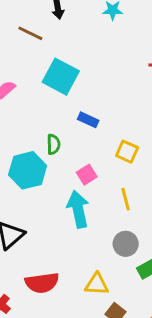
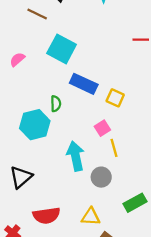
blue rectangle: (88, 120) -> (84, 84), size x1.6
yellow square: (127, 152) -> (115, 98), moved
pink square: (87, 175) -> (102, 128), moved
gray circle: (126, 244) -> (101, 177), moved

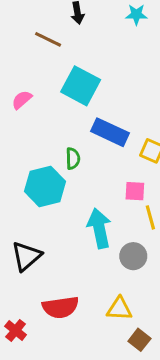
pink square: (102, 128) -> (135, 191), turned 35

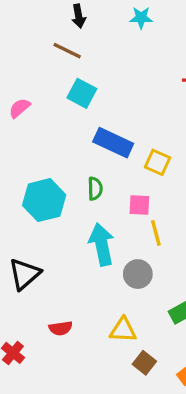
brown line: (48, 39) -> (67, 51), moved
cyan square: (81, 86) -> (82, 93), size x0.7
green semicircle: (73, 159) -> (95, 189), moved
red semicircle: (60, 307) -> (61, 328), size x0.6

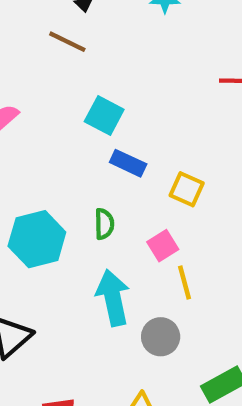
cyan square: (82, 93) -> (104, 115), moved
blue rectangle: (113, 143) -> (128, 163), size x0.7
pink square: (139, 205) -> (163, 246), turned -35

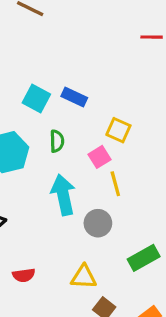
cyan square: (104, 115) -> (36, 99), moved
yellow square: (187, 189) -> (118, 130), moved

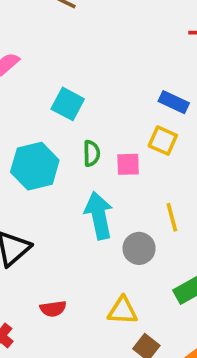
blue rectangle: (74, 97) -> (174, 102), moved
pink square: (99, 157) -> (128, 164), moved, turned 30
yellow line: (115, 184) -> (172, 217), moved

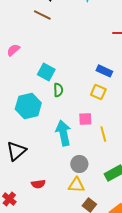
green semicircle: (91, 153) -> (58, 90), moved
pink square: (128, 164) -> (85, 119), moved
gray circle: (139, 248) -> (79, 164), moved

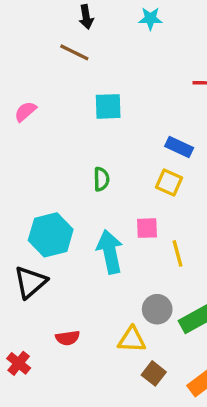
cyan square: (46, 72) -> (108, 106), moved, turned -30
cyan hexagon: (28, 106) -> (51, 235), moved
gray circle: (79, 164) -> (157, 309), moved

